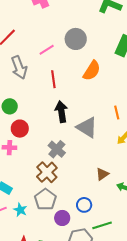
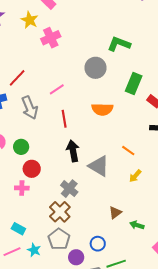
gray circle: (76, 39) -> (95, 68), moved
orange semicircle: (92, 71) -> (102, 109), turned 60
orange line: (117, 113) -> (128, 151), turned -40

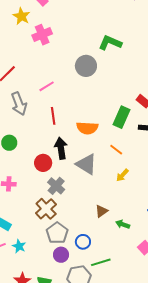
green rectangle: (134, 84) -> (121, 117), moved
orange semicircle: (102, 109) -> (87, 128), moved
red circle: (32, 169) -> (43, 163), moved
gray pentagon: (59, 239) -> (57, 233), moved

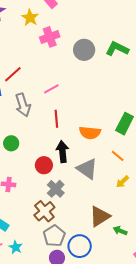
gray circle: (86, 66) -> (84, 50), moved
brown triangle: (101, 211) -> (100, 216), size x1.6
blue circle: (83, 242) -> (80, 246), size x1.5

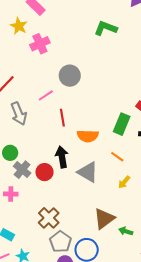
green L-shape: (117, 49) -> (106, 28), moved
gray circle: (84, 50) -> (70, 76), moved
red line: (56, 119) -> (62, 118), moved
gray cross: (56, 189) -> (22, 170), moved

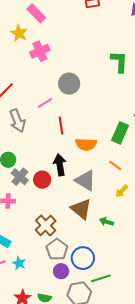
green L-shape: (106, 28) -> (119, 62), moved, turned 70
brown triangle: (104, 219) -> (81, 209), moved, turned -45
green arrow: (126, 231) -> (106, 222), moved

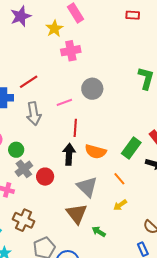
black arrow: (60, 165) -> (69, 154), moved
brown cross: (46, 225) -> (23, 220), moved, turned -35

